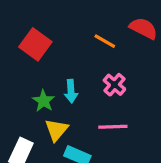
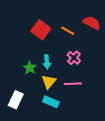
red square: (35, 44) -> (41, 30), moved
yellow triangle: (56, 130) -> (49, 82), moved

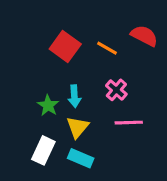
pink line: (73, 84) -> (129, 123), moved
white rectangle: (16, 100) -> (43, 150), moved

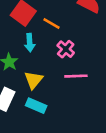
orange line: (107, 48) -> (52, 23), moved
cyan arrow: (74, 96) -> (30, 43), moved

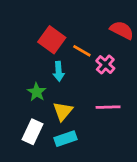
pink cross: (66, 49) -> (105, 65), moved
cyan rectangle: (36, 106) -> (66, 139), turned -42

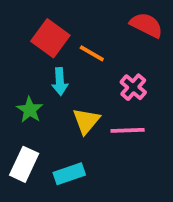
pink cross: (105, 65) -> (133, 87), moved
yellow triangle: (63, 111) -> (86, 121), moved

